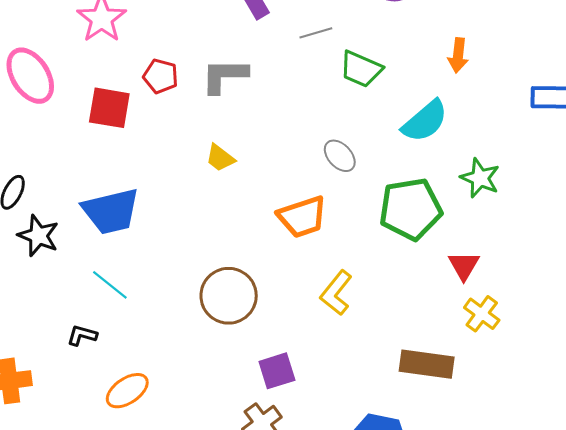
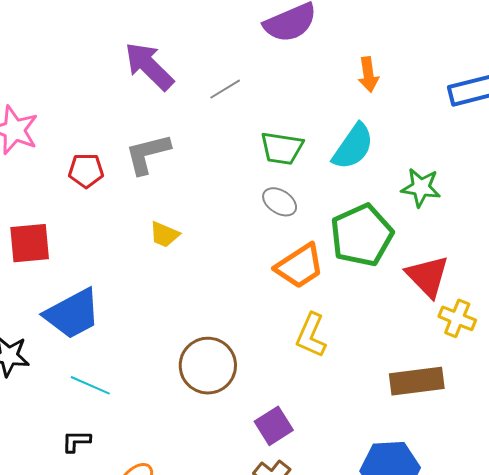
green trapezoid: (361, 69) -> (282, 148), moved
red square: (109, 108) -> (30, 243), moved
orange trapezoid: (302, 217) -> (300, 266), moved
red triangle: (464, 266) -> (427, 276), size x1.4

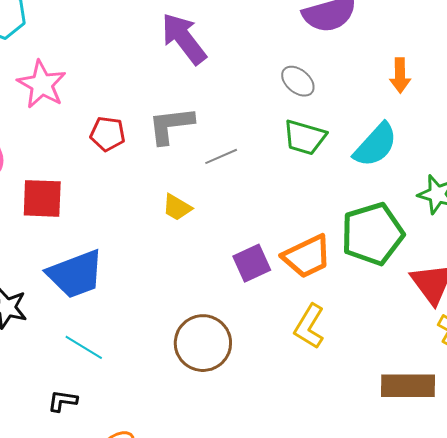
gray line: (225, 89) -> (221, 156), moved
gray ellipse: (280, 202) -> (298, 81), moved
purple square: (274, 426) -> (252, 263), moved

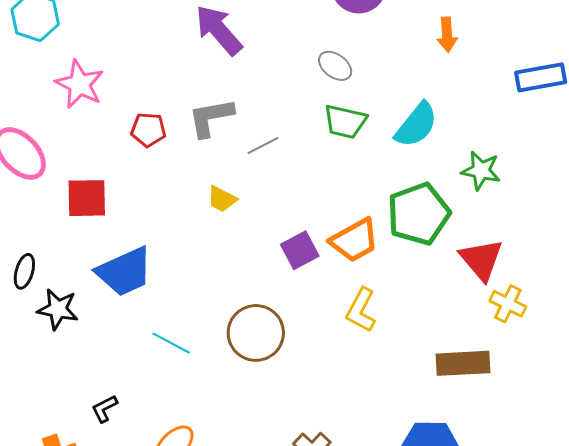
orange arrow: (400, 75) -> (447, 35), moved
cyan line: (84, 347) -> (171, 343), moved
black L-shape: (63, 401) -> (104, 409), moved, turned -32

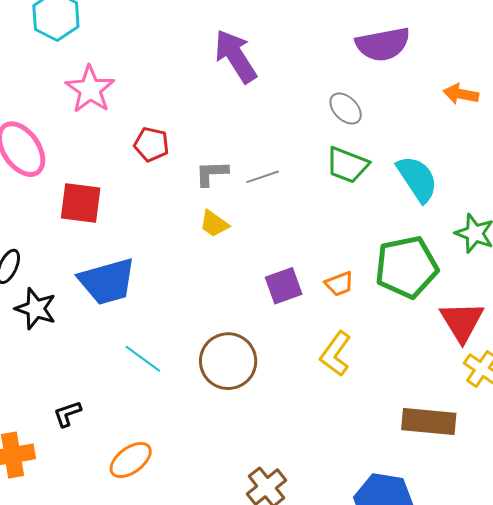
orange arrow: (447, 35) -> (461, 94), turned 96
gray L-shape: (211, 117) -> (212, 173), moved, size x0.7
cyan semicircle: (416, 125) -> (417, 179), turned -81
orange trapezoid: (354, 240) -> (339, 284), size x0.6

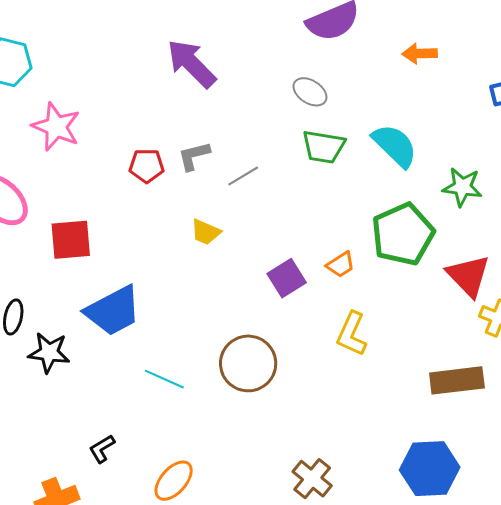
red pentagon: (151, 144) -> (147, 166), moved
gray L-shape: (212, 173) -> (194, 156), moved

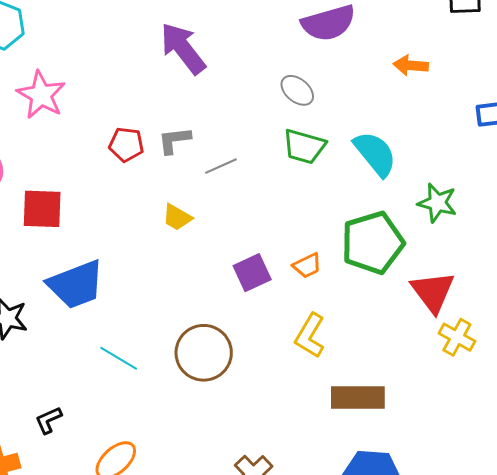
brown rectangle: (457, 380) -> (358, 397), moved

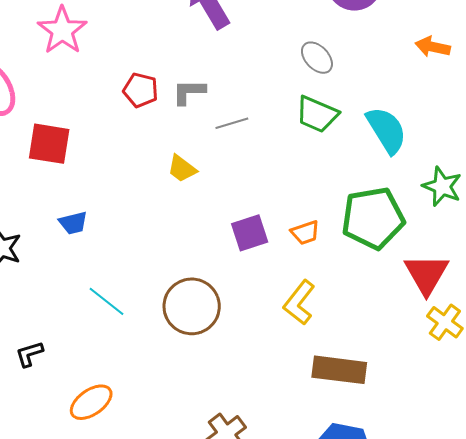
blue trapezoid: (76, 285) -> (73, 223), size x0.5

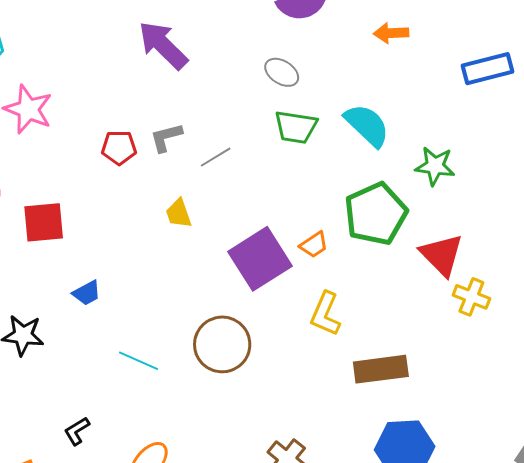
yellow trapezoid: (182, 169) -> (179, 213), turned 48
purple square: (250, 233) -> (260, 259), size x1.6

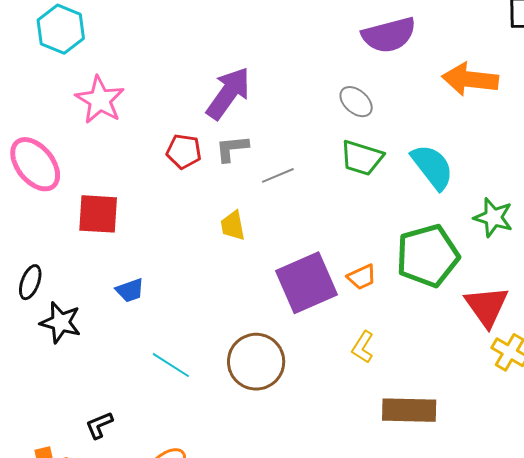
orange arrow: (391, 33) -> (470, 79), size x1.6
purple arrow: (163, 45) -> (228, 93), moved, turned 72
yellow L-shape: (325, 314) -> (363, 347), size x0.7

